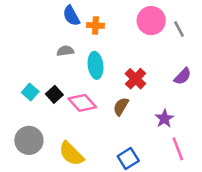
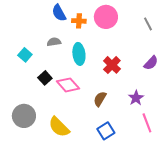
pink circle: (151, 21) -> (106, 17), moved
cyan square: (30, 92) -> (25, 55), moved
brown semicircle: (121, 106) -> (100, 99), moved

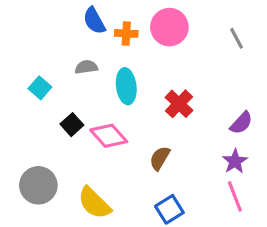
purple semicircle: (151, 63) -> (241, 123), moved
purple star: (136, 98) -> (235, 161), moved

